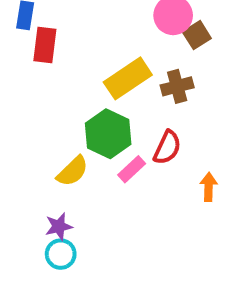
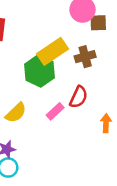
brown square: (197, 35) -> (98, 23), turned 30
green hexagon: (108, 134) -> (39, 71), moved

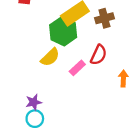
yellow semicircle: (16, 113) -> (50, 57), moved

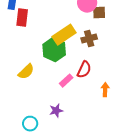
yellow semicircle: (50, 57) -> (26, 72), moved
purple star: (34, 102) -> (56, 111), moved

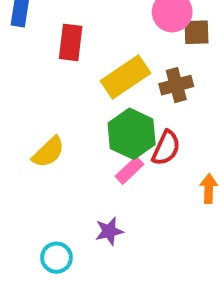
red rectangle: (22, 18) -> (71, 42), moved
green hexagon: (54, 50) -> (132, 134), moved

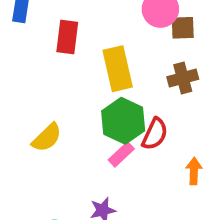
yellow rectangle: (125, 77) -> (118, 69), turned -69
brown cross: (176, 85) -> (183, 78), moved

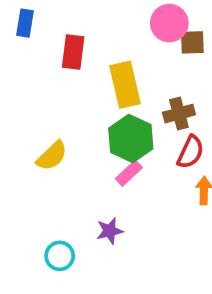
brown cross: (183, 78) -> (179, 114), moved
red semicircle: (155, 134) -> (190, 152), moved

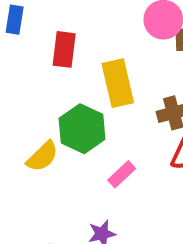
green hexagon: (131, 139) -> (82, 129), moved

